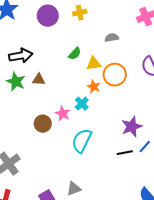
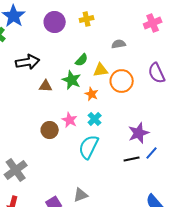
green star: (16, 82) -> (72, 80), moved
orange star: (94, 87) -> (92, 94), moved
cyan cross: (82, 104) -> (95, 119), moved

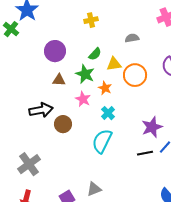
yellow cross: (87, 19) -> (91, 20), moved
purple circle: (55, 22) -> (55, 51), moved
black arrow: (28, 62) -> (41, 110), moved
pink star: (70, 120) -> (83, 99), moved

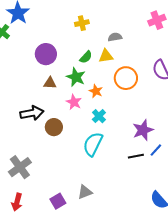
gray semicircle: (132, 38) -> (115, 37), moved
yellow triangle: (114, 64) -> (106, 56), moved

